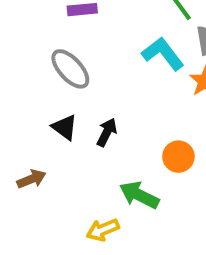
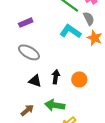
orange circle: (178, 157) -> (79, 79), moved
green arrow: (139, 195) -> (55, 105), moved

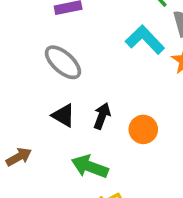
brown arrow: (27, 110) -> (19, 157), moved

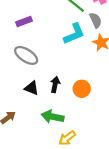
cyan L-shape: (145, 40) -> (74, 34), turned 120

